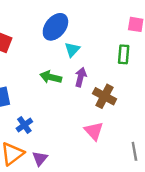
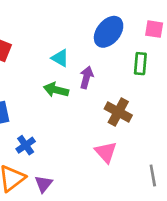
blue ellipse: (55, 27) -> (109, 32), moved
cyan triangle: (72, 50) -> (60, 58), moved, turned -42
purple arrow: (81, 77) -> (86, 77), moved

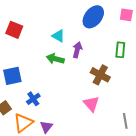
green rectangle: (140, 64) -> (120, 50), moved

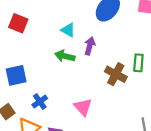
green rectangle: (120, 50) -> (138, 63), moved
pink triangle: (91, 104) -> (83, 107), moved

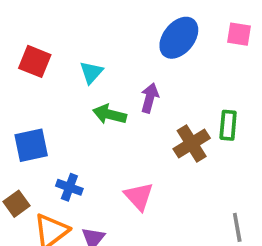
cyan triangle: (68, 30) -> (91, 72), moved, turned 42
brown cross: (116, 74) -> (192, 143), turned 30
blue cross: (40, 101) -> (69, 187), turned -35

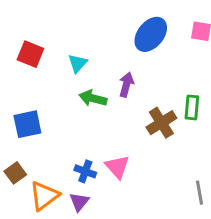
blue cross: (69, 187) -> (85, 171), moved

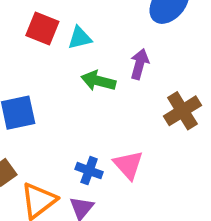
red square: (30, 54) -> (42, 29), moved
cyan triangle: (78, 63) -> (80, 38), turned 35

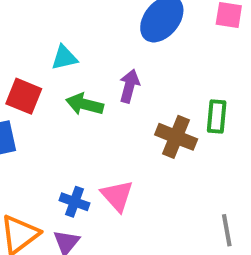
red square: (42, 29) -> (24, 96), moved
brown cross: (182, 111) -> (176, 137), turned -36

